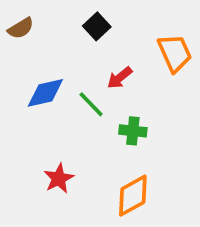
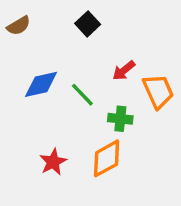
orange trapezoid: (175, 53) -> (158, 91), moved
red arrow: (120, 78) -> (124, 71), moved
orange diamond: (133, 196) -> (107, 158), moved

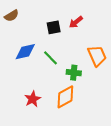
black square: (88, 24) -> (54, 27), moved, turned 32
red arrow: (124, 71) -> (76, 22), moved

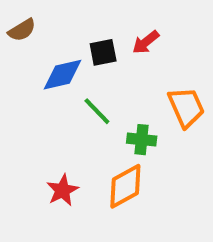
blue diamond: (25, 52) -> (62, 75), moved

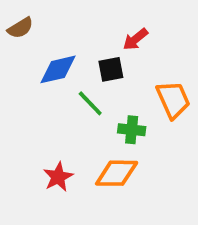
black square: (103, 52) -> (111, 69), moved
orange diamond: (125, 186) -> (117, 173), turned 30

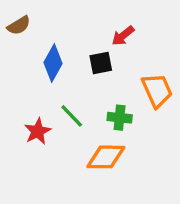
blue diamond: (58, 69) -> (53, 63), turned -48
green line: (90, 103) -> (72, 116), moved
red star: (58, 177) -> (38, 131), moved

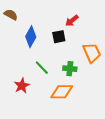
brown semicircle: (19, 25) -> (11, 15), turned -120
red star: (38, 131) -> (22, 86), moved

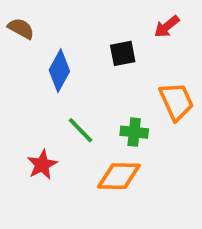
red arrow: (72, 21) -> (167, 27), moved
black square: (59, 37) -> (123, 53), moved

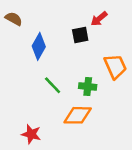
red arrow: (167, 27) -> (99, 19), moved
red star: (42, 165) -> (31, 134), moved, turned -30

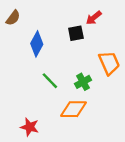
brown semicircle: (14, 19) -> (13, 18), turned 98
green cross: (88, 86) -> (83, 82), turned -35

